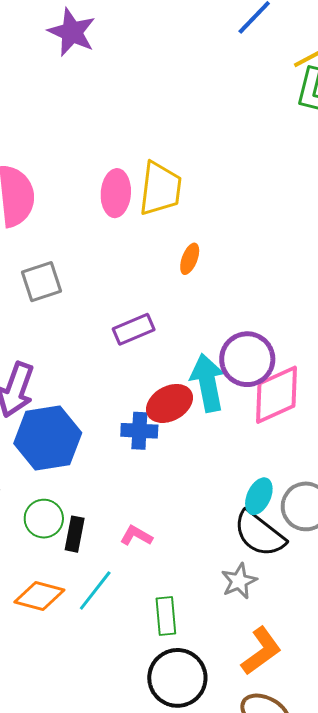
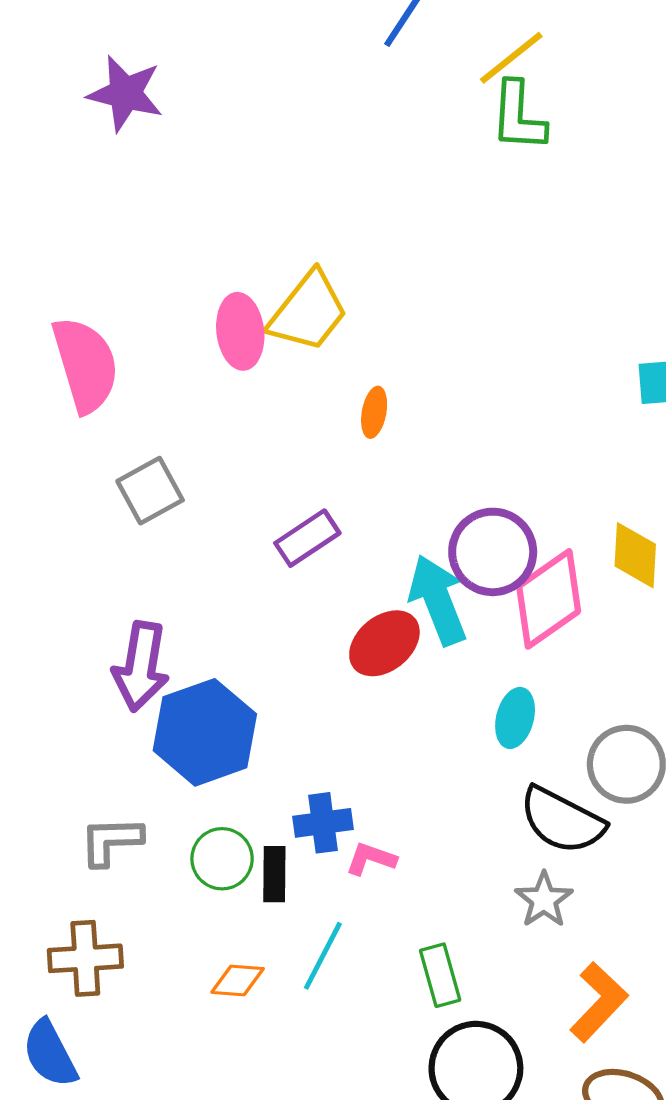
yellow trapezoid: (160, 189) -> (308, 312), turned 42
blue cross: (139, 431) -> (323, 823), moved
cyan ellipse: (259, 496) -> (515, 718), moved
orange diamond: (39, 596) -> (238, 980), size x0.7

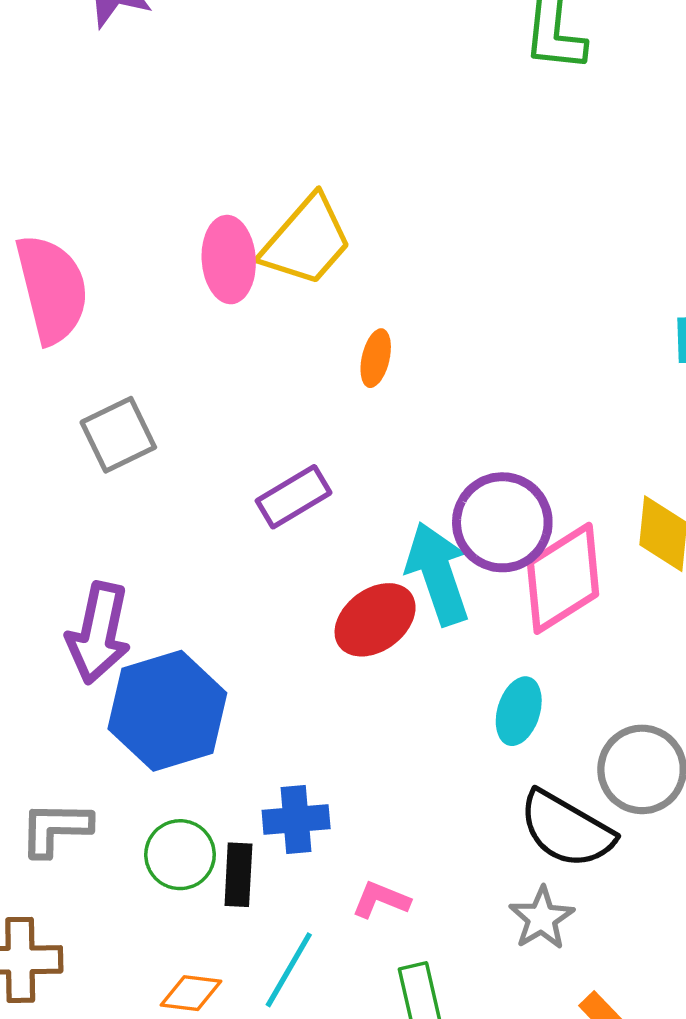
pink L-shape: (371, 859) -> (381, 900), moved

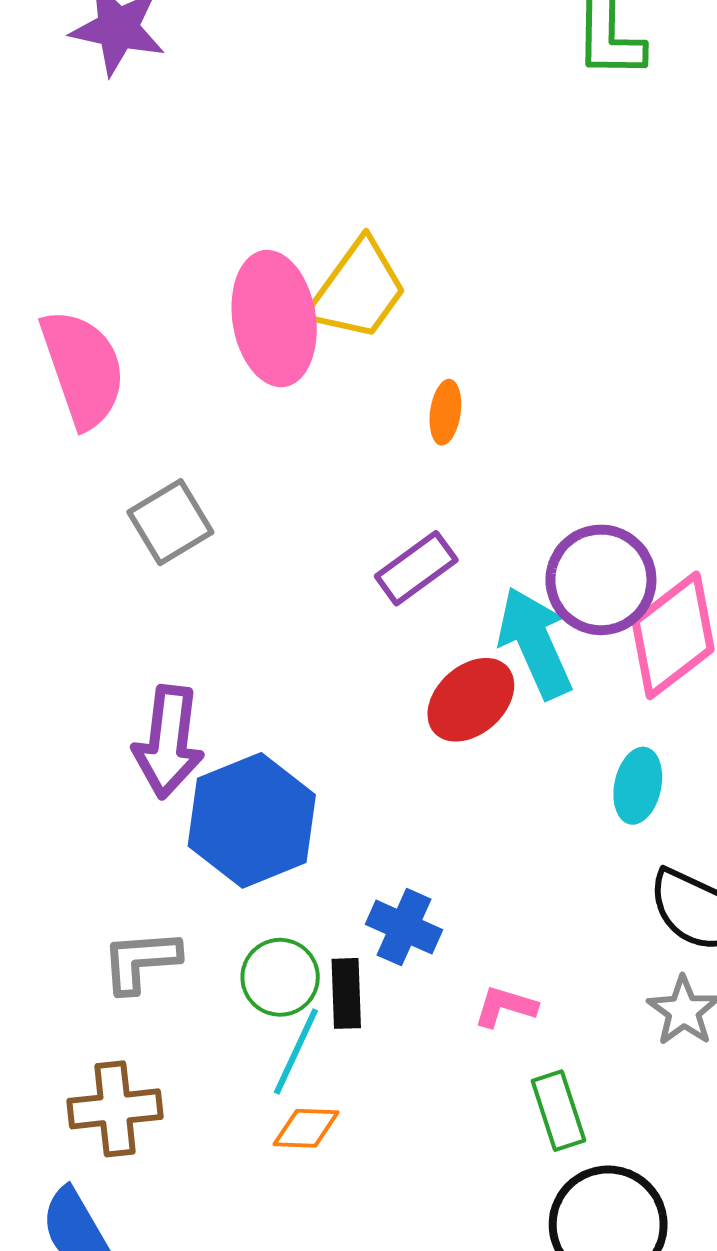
pink ellipse: (229, 260) -> (274, 319), size x1.4
purple rectangle: (294, 497) -> (416, 568), moved
blue cross: (296, 819) -> (404, 927), turned 34
cyan line: (289, 970) -> (296, 1052), moved

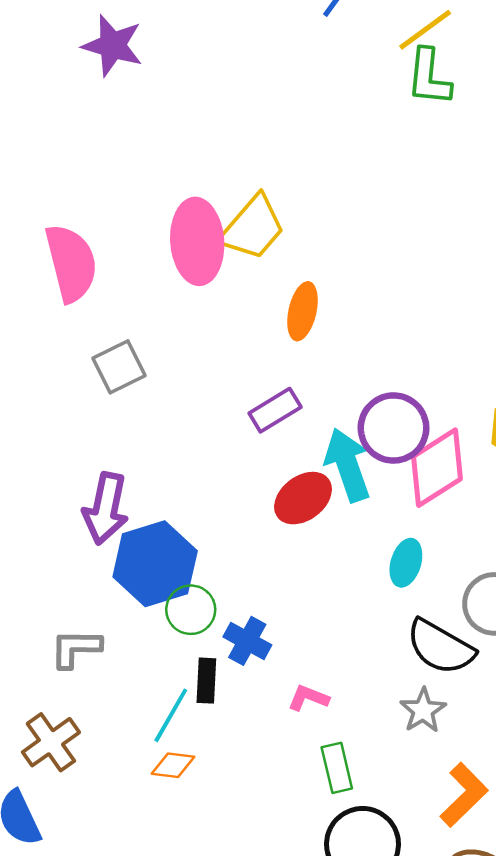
orange ellipse: (445, 412) -> (302, 311), size x1.4
green circle: (280, 977) -> (191, 610), moved
brown cross: (115, 1109) -> (51, 742), turned -34

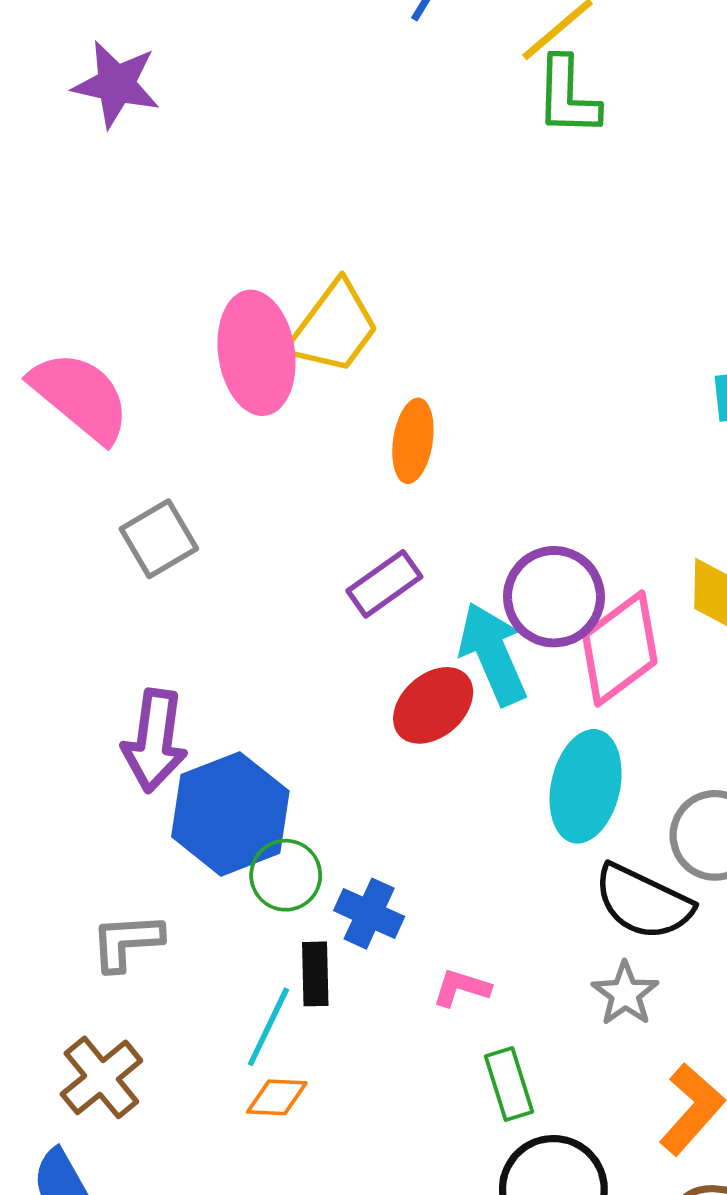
pink semicircle: (71, 263) -> (80, 397), turned -32
cyan ellipse: (406, 563) -> (586, 786), size x1.6

